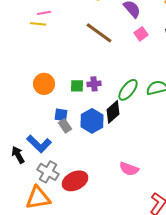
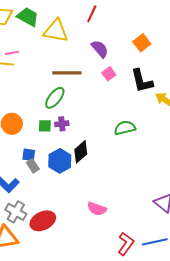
brown line: (99, 33) -> (67, 73), turned -36
green ellipse: (128, 90) -> (55, 98), moved

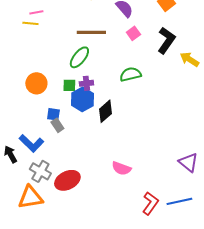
black L-shape: (142, 81) -> (166, 40), turned -132
green semicircle: (125, 128) -> (130, 74), moved
blue hexagon: (60, 161) -> (82, 99), moved

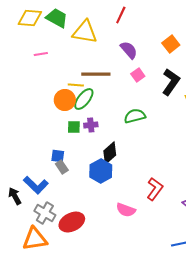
yellow line: (30, 23) -> (76, 85), moved
orange circle: (36, 83) -> (65, 100), moved
blue hexagon: (82, 99) -> (101, 171), moved
red L-shape: (150, 203) -> (155, 189), moved

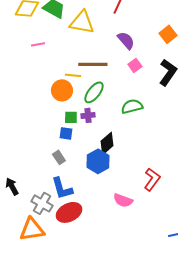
green ellipse: (84, 99) -> (94, 92), moved
blue square: (58, 156) -> (66, 133), moved
blue L-shape: (36, 185) -> (62, 188), moved, turned 30

